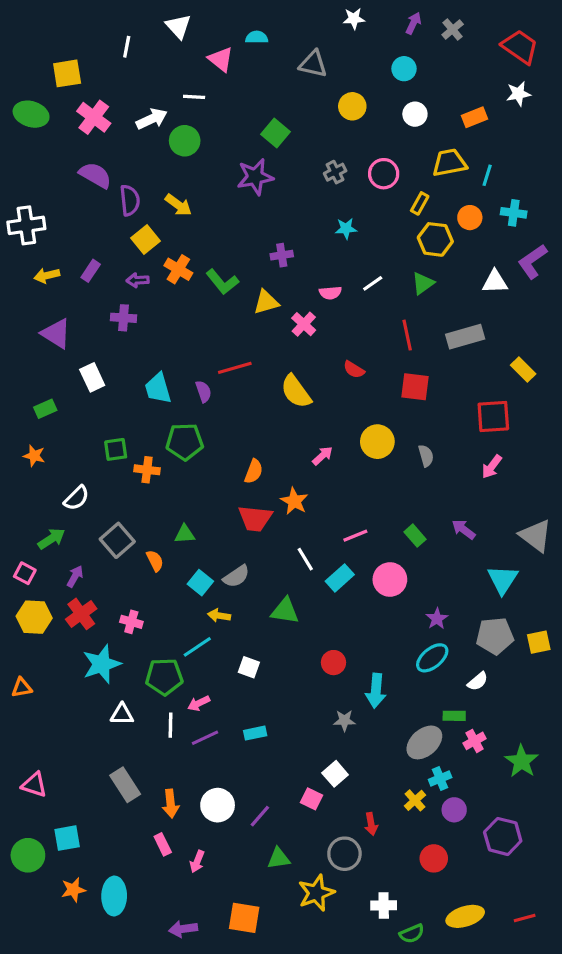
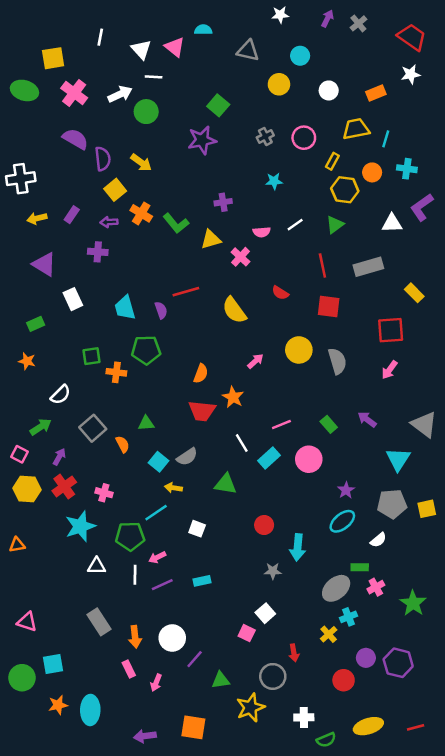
white triangle: (178, 26) -> (141, 50), moved
cyan circle: (404, 69) -> (300, 56), moved
gray semicircle: (426, 456) -> (337, 361), size x1.5
purple circle: (454, 810) -> (366, 658), moved
purple line: (260, 816) -> (195, 659), moved

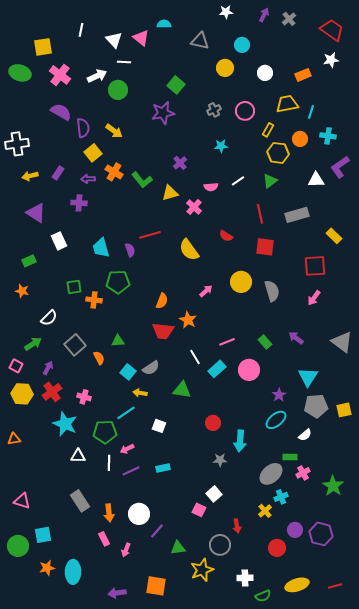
purple cross: (223, 202) -> (180, 163), turned -32
cyan triangle: (398, 459) -> (308, 377), moved
cyan star: (80, 526) -> (65, 424), turned -30

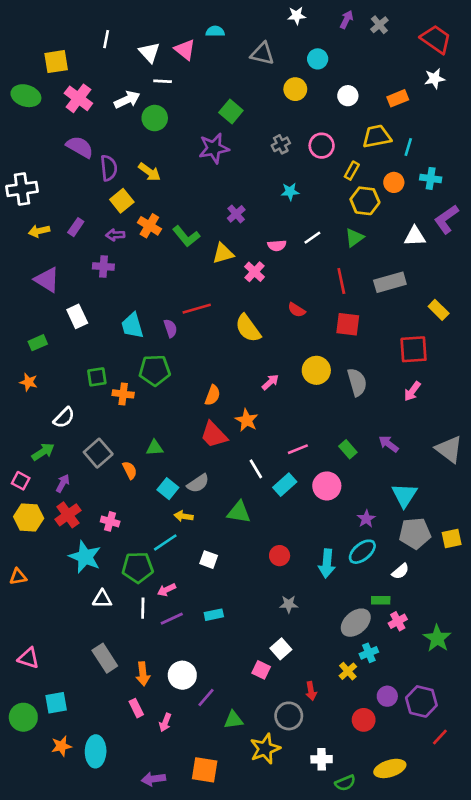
red trapezoid: (163, 331) -> (214, 435), turned 40
cyan arrow: (240, 441) -> (327, 563), moved
red line: (335, 586) -> (440, 737), moved, turned -32

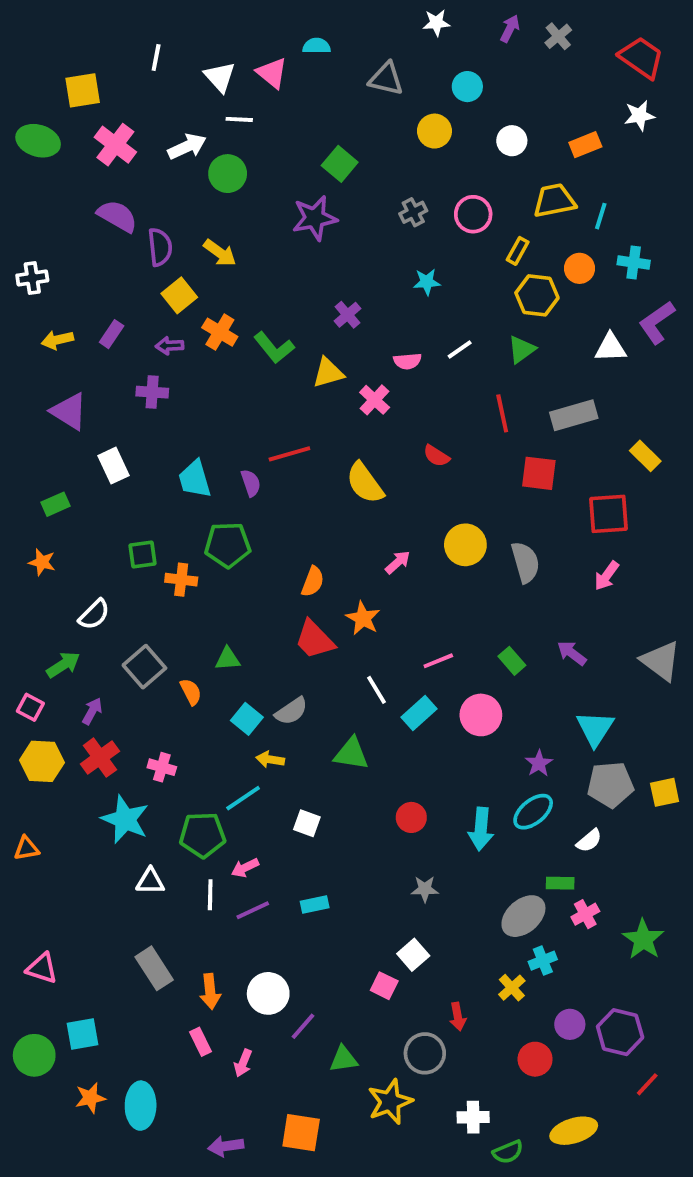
white cross: (22, 189) -> (32, 278), size x0.7
red square: (348, 324) -> (539, 473), moved

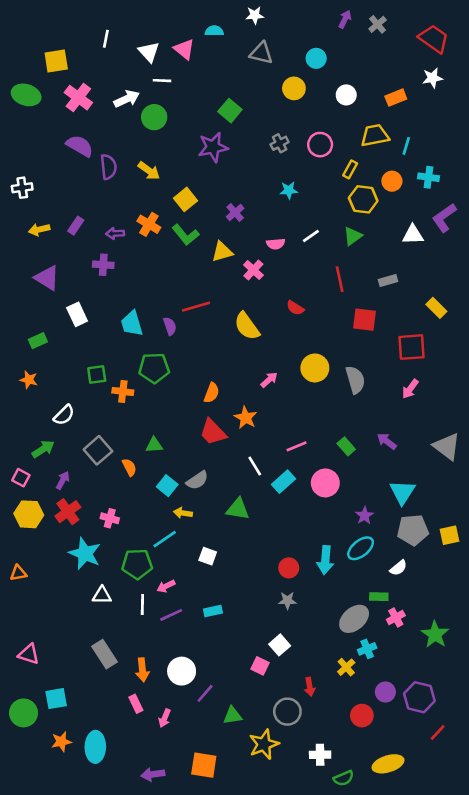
white star: (436, 23) -> (255, 15), moved
yellow square: (179, 295) -> (186, 199), moved
gray rectangle: (574, 415) -> (388, 280), size x0.6
red circle: (411, 817) -> (289, 568), moved

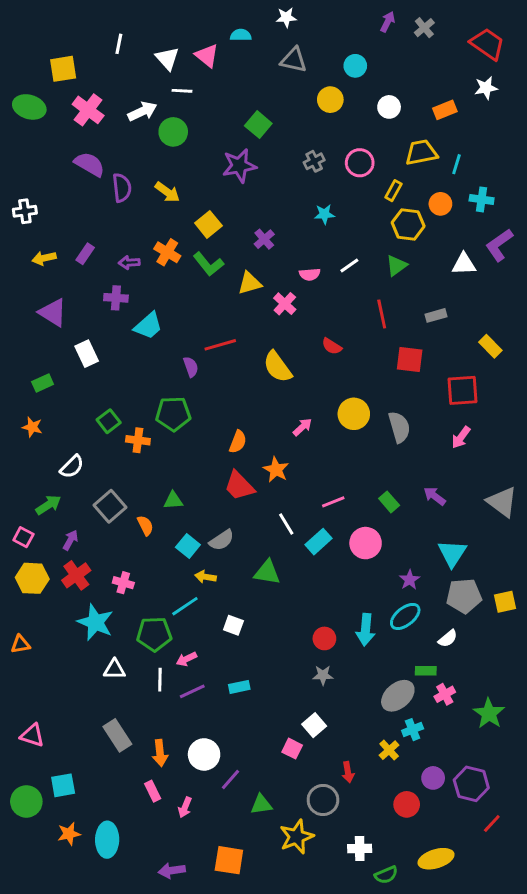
cyan trapezoid: (132, 324) -> (148, 326), moved, turned -116
green square: (97, 375) -> (109, 421), turned -30

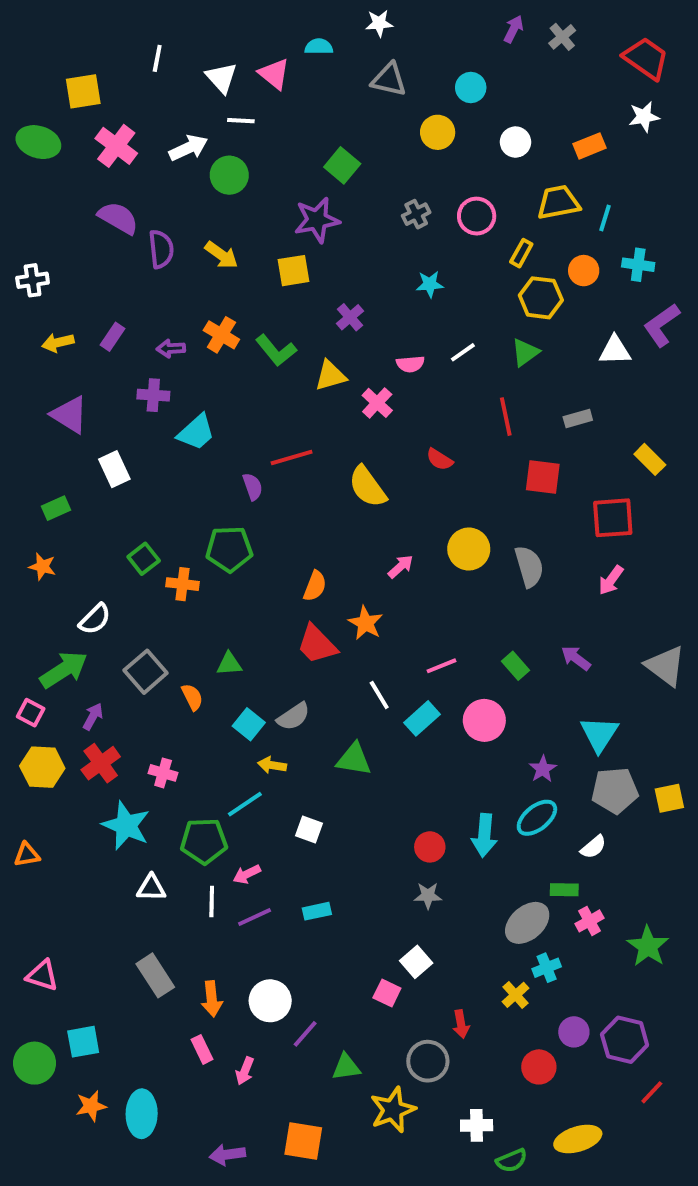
yellow square: (208, 224) -> (294, 271), moved, turned 30
green arrow: (48, 505) -> (64, 670), size x1.4

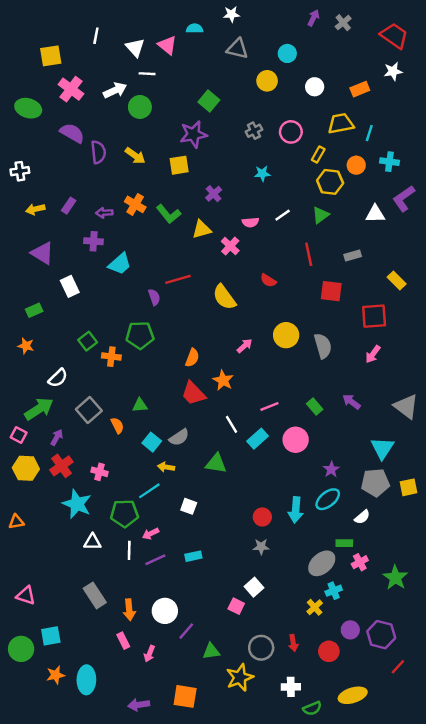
green ellipse: (38, 142) -> (28, 108), moved
cyan triangle: (599, 734) -> (382, 448), moved
red arrow: (461, 1024) -> (293, 643), moved

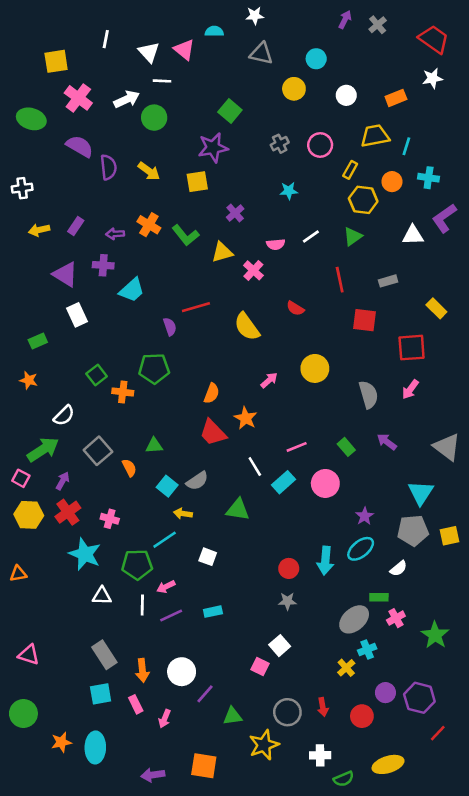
purple triangle: (42, 253) -> (65, 274), moved
gray semicircle: (323, 346) -> (368, 395), moved
cyan square: (51, 636) -> (101, 694), moved

